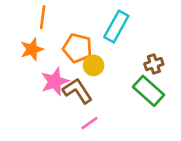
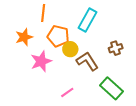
orange line: (43, 17) -> (43, 13), moved
brown L-shape: (77, 91) -> (87, 61), moved
green rectangle: (148, 91) -> (112, 88), moved

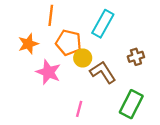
pink star: (41, 61) -> (48, 72), turned -30
green rectangle: (112, 88) -> (131, 104), turned 75
pink line: (67, 92) -> (79, 109), turned -40

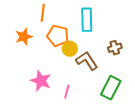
cyan rectangle: (103, 24) -> (87, 20), turned -30
pink star: (48, 72) -> (41, 81), moved

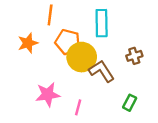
yellow circle: (70, 49) -> (82, 57), size x1.6
pink star: (41, 81) -> (48, 94), turned -30
green rectangle: (111, 88) -> (130, 103), size x0.6

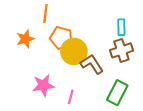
cyan rectangle: (102, 23) -> (121, 27), moved, size x0.7
brown cross: (134, 56) -> (121, 50), size x1.5
green rectangle: (130, 103) -> (117, 93), size x1.6

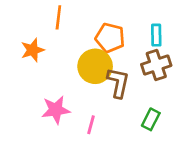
orange pentagon: (61, 38) -> (110, 38), moved
brown L-shape: (92, 64) -> (118, 83), turned 45
green rectangle: (117, 93) -> (151, 119), size x0.7

